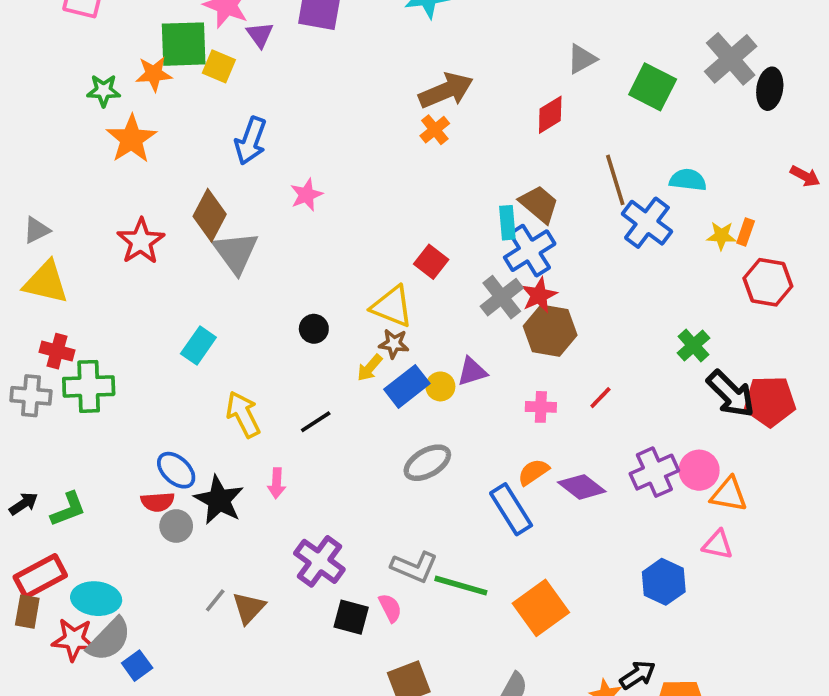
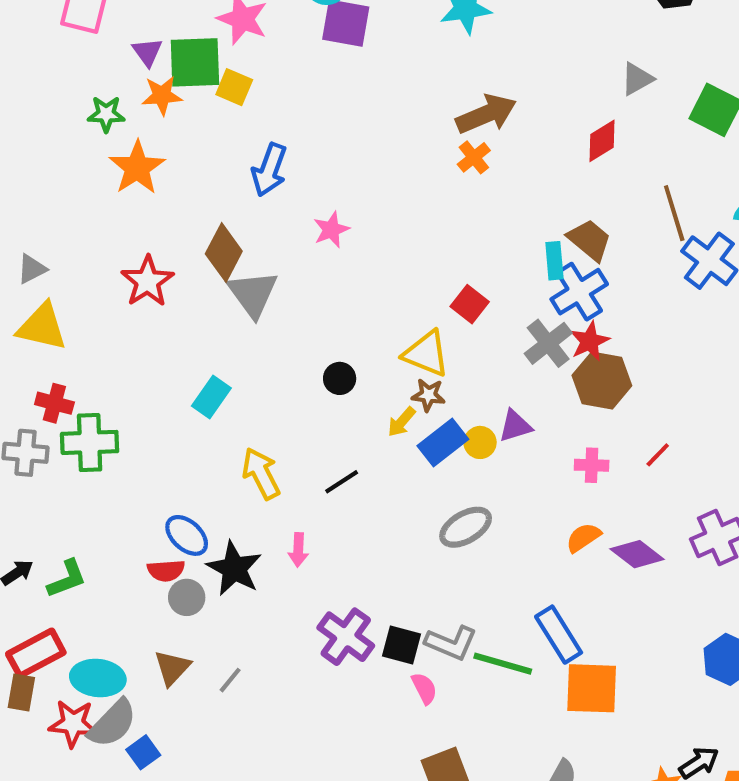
purple triangle: (260, 35) -> (147, 52), moved
blue rectangle: (511, 509) -> (559, 635), moved
brown triangle: (249, 608) -> (172, 668), moved
orange square: (541, 608) -> (592, 688), turned 38
black square: (351, 617) -> (402, 645), moved

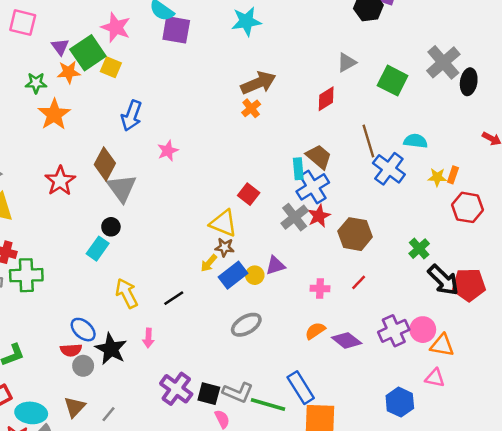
green square: (195, 62) -> (88, 53), turned -32
black circle: (340, 378) -> (111, 227), moved
brown hexagon: (602, 381) -> (355, 234), moved

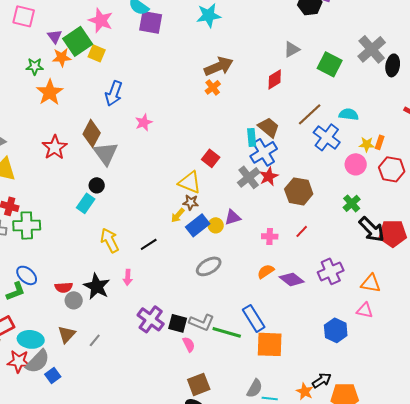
brown line: (368, 141) -> (310, 114), turned 64
blue ellipse: (83, 330) -> (27, 275), moved
pink circle: (423, 330) -> (356, 164), moved

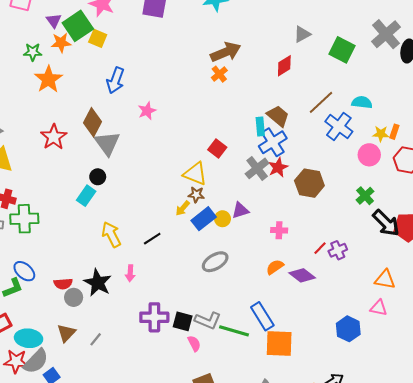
red line: (302, 231) -> (320, 248), moved
purple cross: (331, 271) -> (338, 250), moved, size x0.7
purple cross: (151, 319) -> (154, 317), turned -36

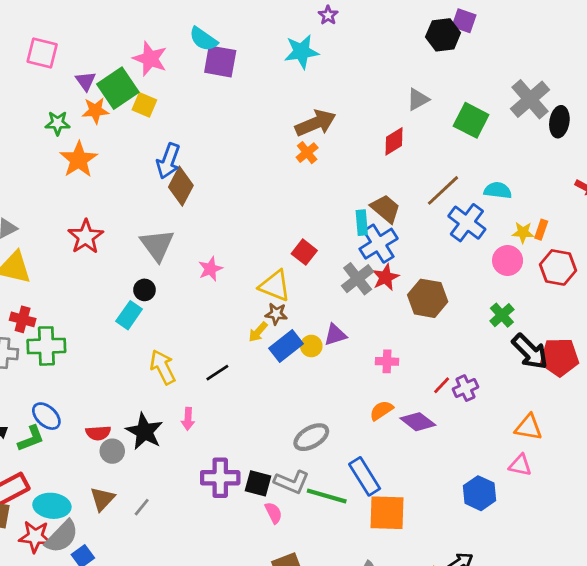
pink star: (147, 111) -> (210, 269), moved
brown diamond: (92, 122) -> (181, 186), moved
gray ellipse: (215, 262) -> (311, 437), moved

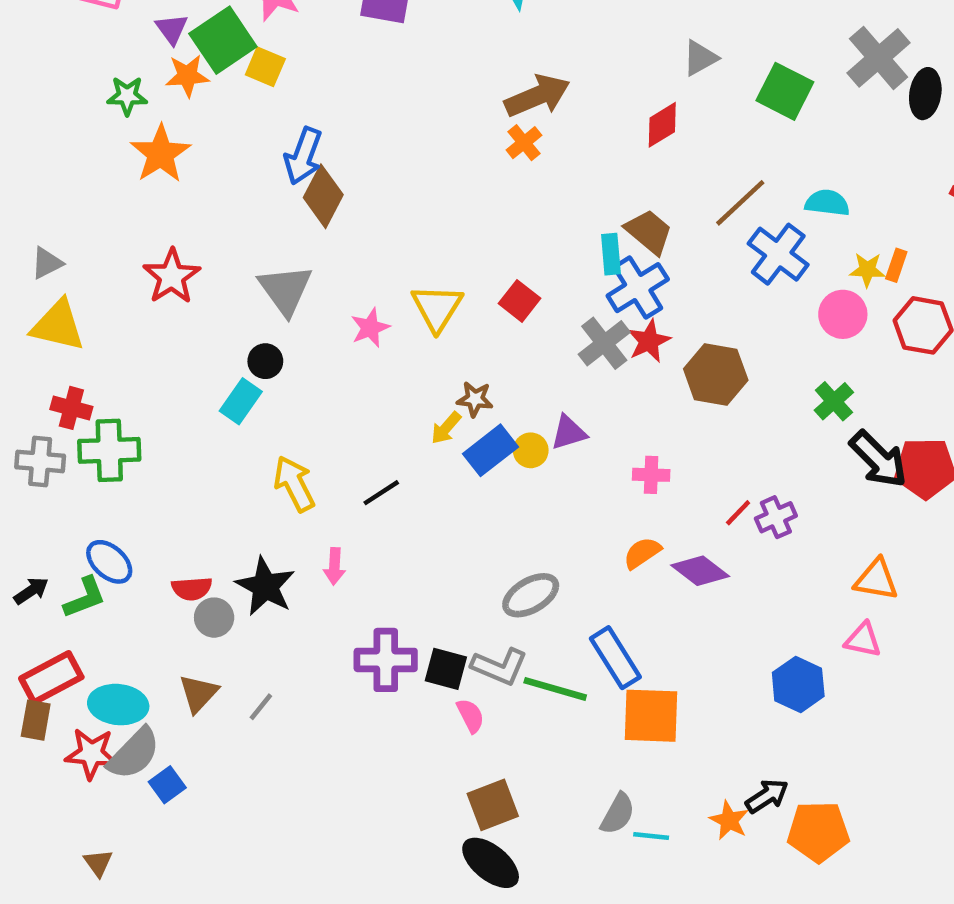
yellow triangle: (275, 286) -> (437, 308), moved, turned 40

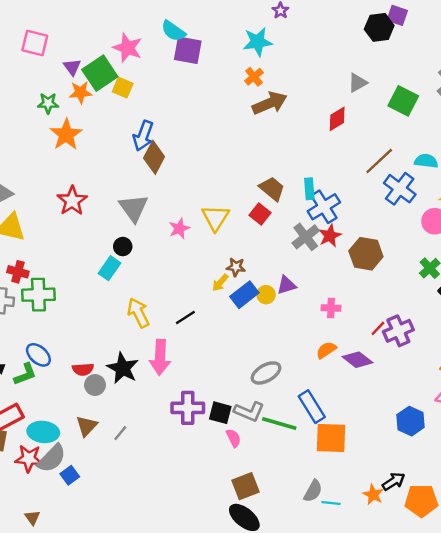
orange cross: (524, 143) -> (254, 77), moved
brown trapezoid: (649, 232) -> (272, 189), moved
purple cross: (776, 517) -> (398, 331), size x1.4
pink arrow: (334, 566) -> (160, 357), size x1.8

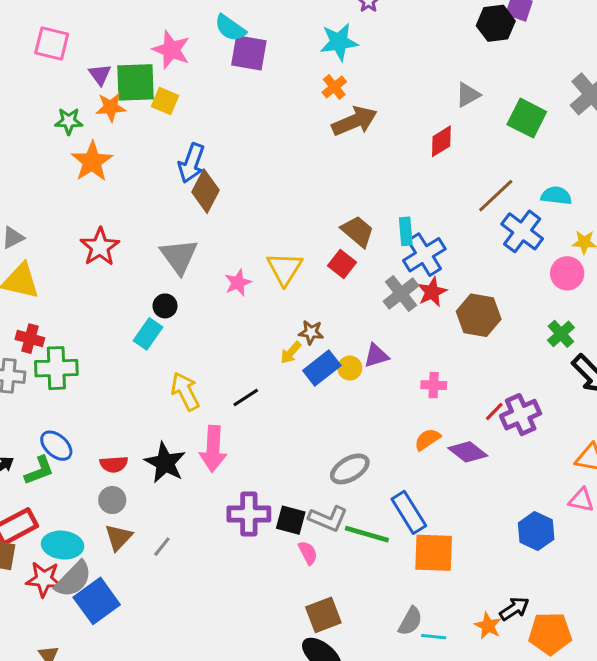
green square: (100, 73) -> (136, 82), turned 32
gray circle: (95, 385) -> (112, 500), moved
blue square: (70, 475) -> (97, 601), size x1.8

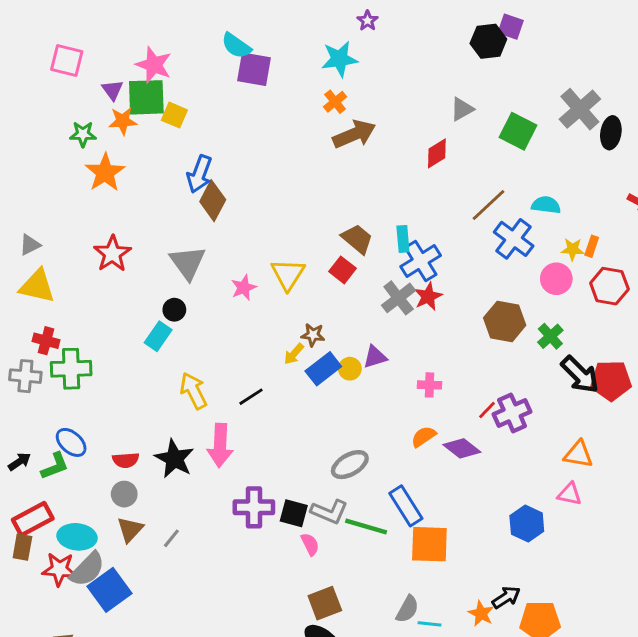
pink star: (171, 50) -> (154, 65), moved
brown hexagon: (479, 315) -> (505, 322), moved

